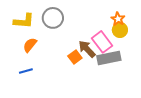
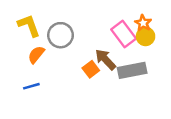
gray circle: (53, 18) -> (60, 35), moved
yellow L-shape: (24, 21) -> (29, 25), turned -115
pink rectangle: (102, 42) -> (124, 34), moved

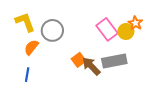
orange star: (143, 23) -> (135, 23), moved
brown arrow: (105, 59) -> (91, 66), moved
blue line: (31, 86) -> (27, 75), turned -64

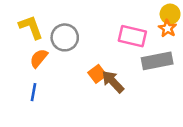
pink rectangle: (107, 29) -> (132, 36), turned -40
yellow circle: (126, 32) -> (170, 14), moved
gray rectangle: (114, 61) -> (157, 61), moved

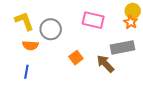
pink rectangle: (132, 36) -> (93, 20), moved
orange semicircle: (39, 58) -> (30, 45), turned -126
brown arrow: (113, 82) -> (105, 64), moved

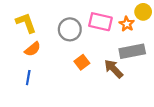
orange star: (131, 22) -> (127, 24), moved
gray circle: (51, 29) -> (70, 29), moved
orange semicircle: (30, 45) -> (33, 49), turned -42

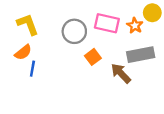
orange semicircle: (33, 49) -> (23, 52), moved
orange square: (82, 62) -> (93, 57), moved
blue line: (28, 78) -> (32, 69), moved

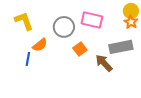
orange star: (135, 26) -> (131, 22), moved
orange semicircle: (23, 52) -> (40, 45), moved

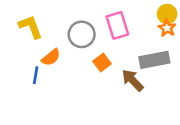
pink rectangle: (92, 20) -> (117, 25), turned 60

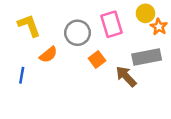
yellow circle: (167, 14) -> (145, 13), moved
blue line: (36, 75) -> (22, 75), moved

